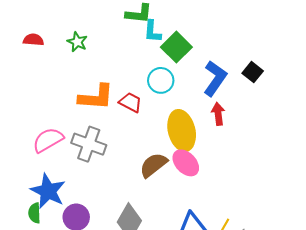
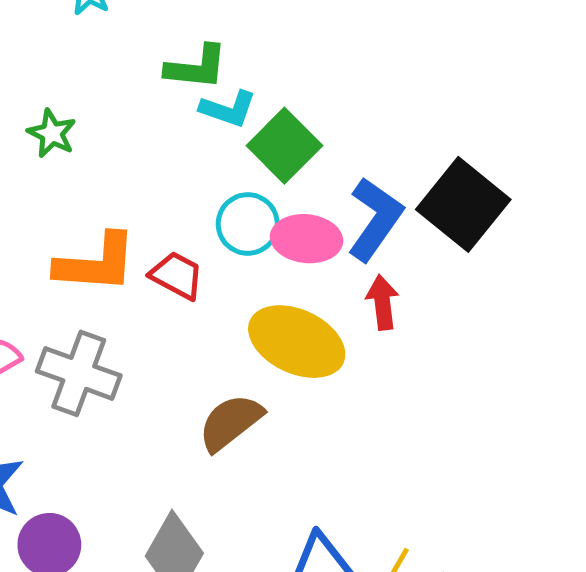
cyan L-shape: (152, 31) -> (228, 109), turned -75
black square: (253, 72) -> (463, 204), size x1.8
yellow ellipse: (182, 131) -> (297, 342), turned -51
pink ellipse: (186, 163) -> (307, 239), moved, turned -40

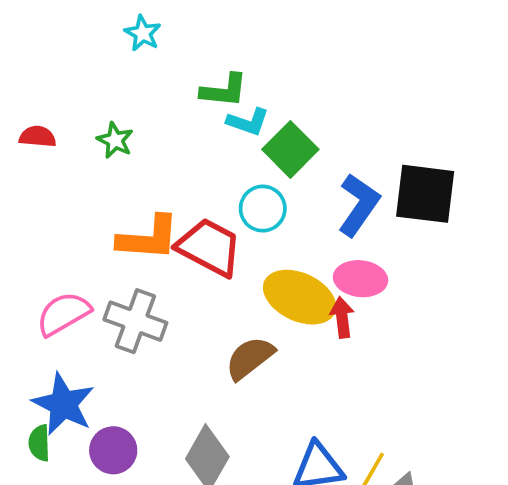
black square: (463, 204) -> (425, 194), turned -32
pink ellipse: (307, 239) -> (361, 279), moved
red trapezoid: (177, 275) -> (209, 247), size x1.6
red arrow: (382, 302) -> (342, 317), moved

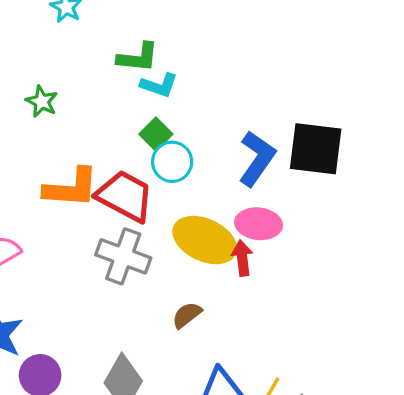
green square: (290, 149) -> (156, 134), moved, size x0.7
gray cross: (135, 321) -> (123, 256), moved
brown semicircle: (250, 358) -> (187, 315), moved, size x0.7

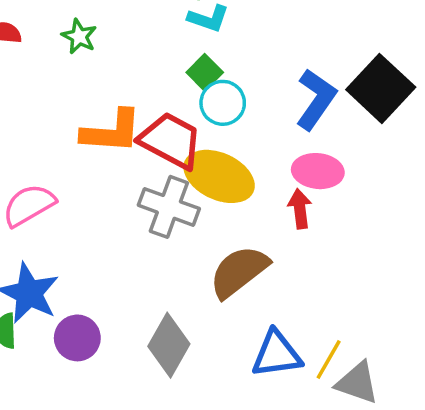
black square: (316, 149) -> (381, 88), turned 36
yellow ellipse: (205, 240) -> (219, 176), moved
brown semicircle: (187, 315) -> (239, 272), size x1.8

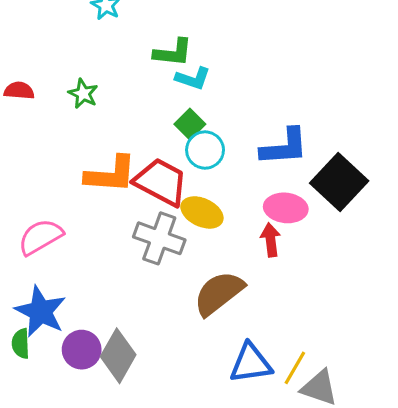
black square: (381, 88) -> (339, 182), moved
blue L-shape: (316, 99) -> (284, 147), turned 51
yellow ellipse: (219, 176) -> (202, 212), size x0.7
gray diamond: (169, 345) -> (118, 356), moved

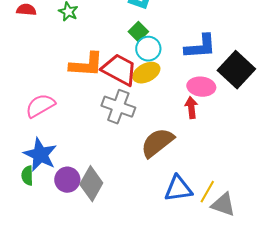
yellow ellipse: (202, 212) -> (146, 73), moved, turned -52

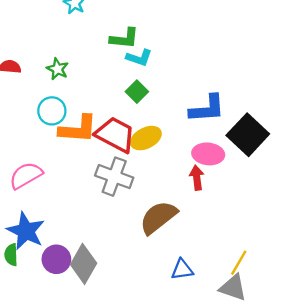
cyan circle: (148, 49) -> (52, 111), moved
blue triangle: (178, 189) -> (182, 269), size x0.7
yellow line: (207, 192) -> (239, 263), moved

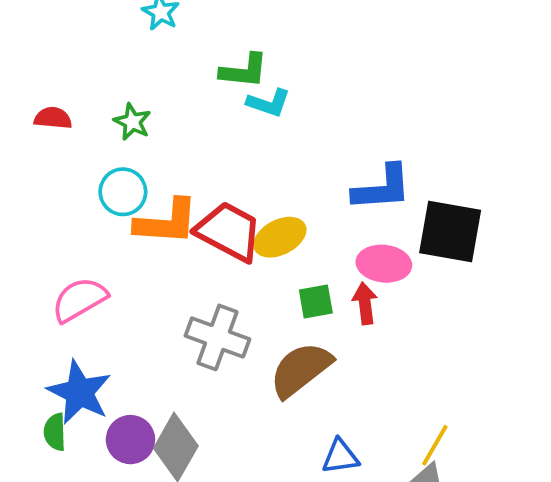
green square: (137, 92) -> (316, 301), moved, turned 35
black square: (248, 135) -> (450, 232), turned -33
gray cross: (114, 177) -> (217, 337), moved

